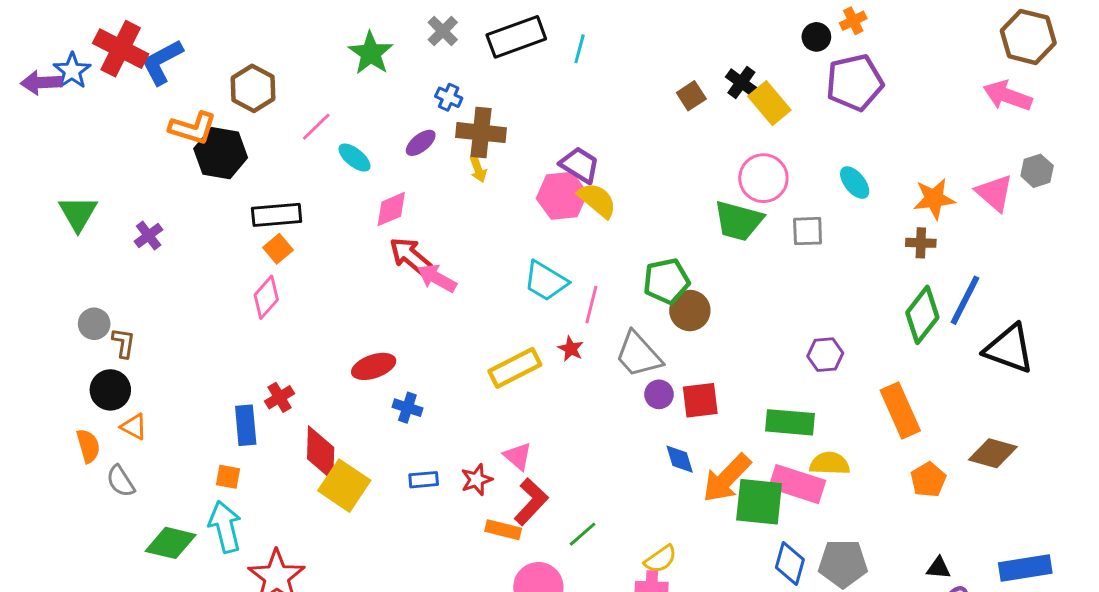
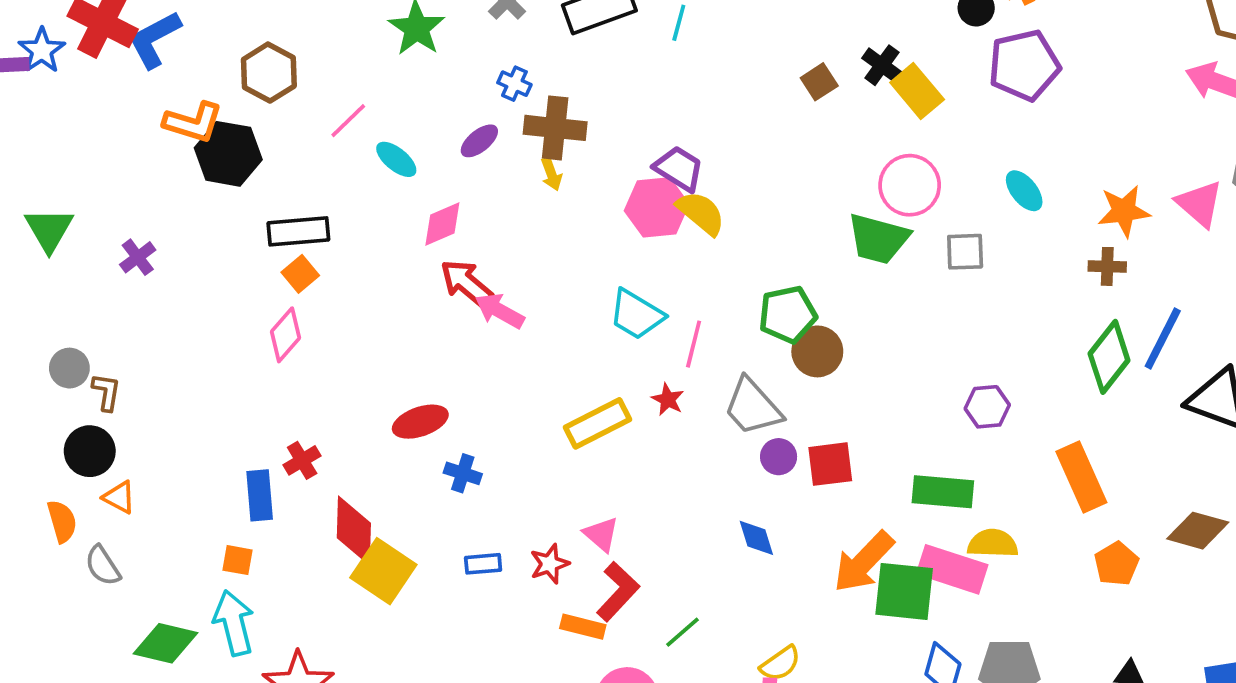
blue diamond: (680, 459) -> (756, 538), moved

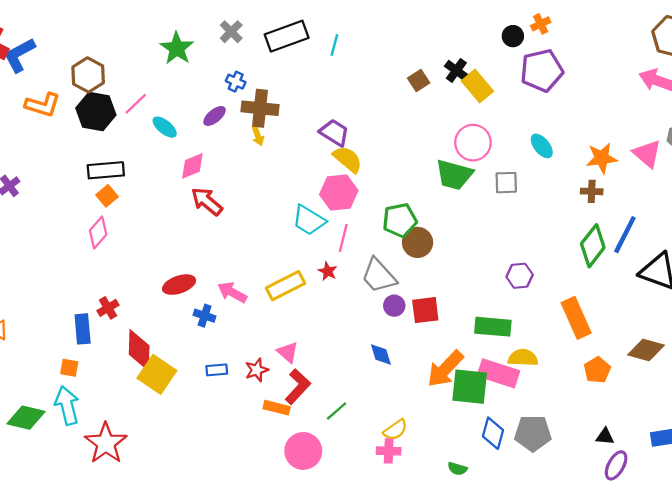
black hexagon: (228, 154) -> (96, 112), moved
pink hexagon: (657, 207) -> (339, 193), moved
pink arrow: (500, 311) -> (232, 292), moved

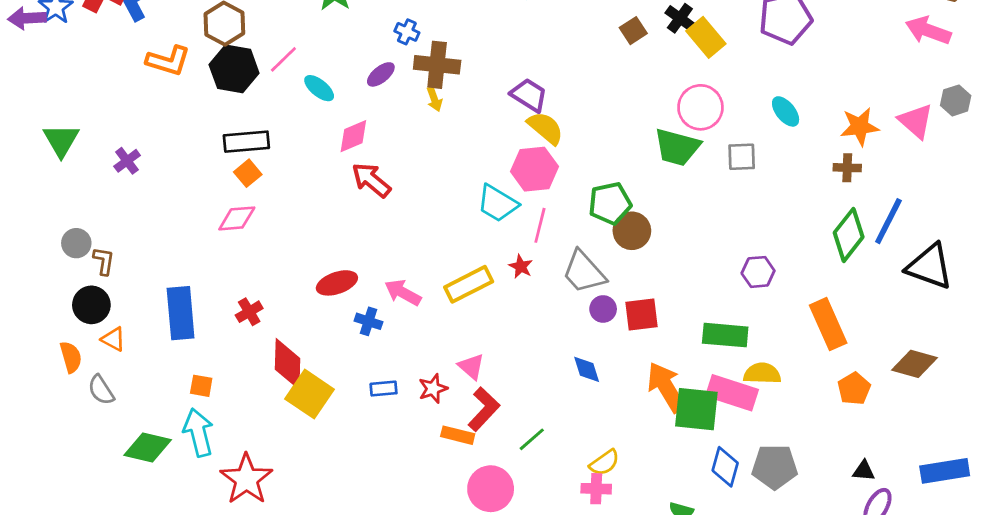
pink diamond: (98, 232) -> (237, 218), turned 44
blue rectangle: (83, 329) -> (181, 313), moved, size x1.4
orange arrow: (445, 369) -> (666, 387), turned 105

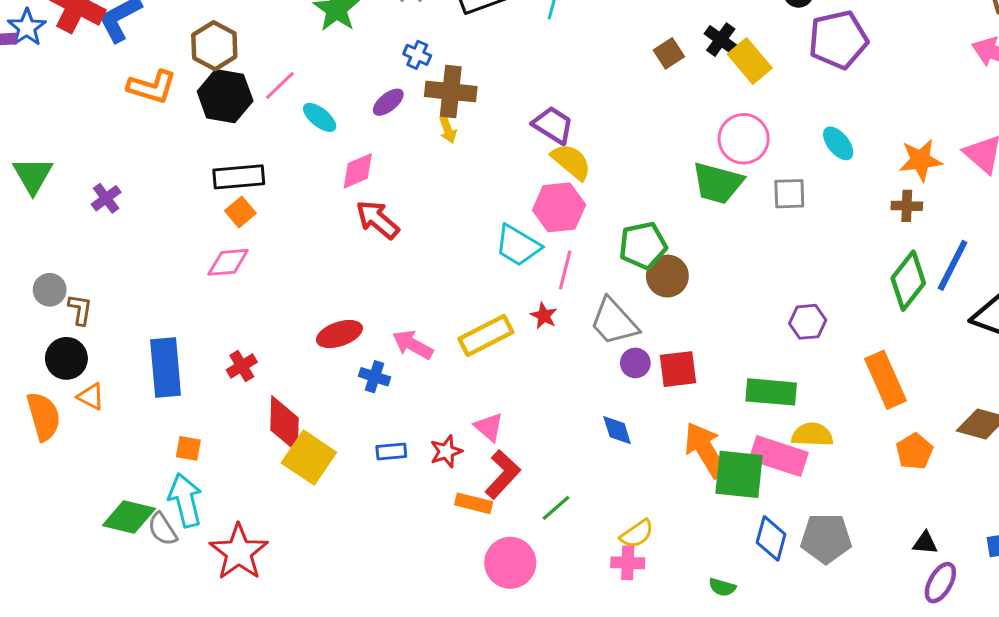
orange semicircle: (71, 357) -> (44, 416), size x1.4
gray semicircle: (101, 390) -> (163, 529), moved

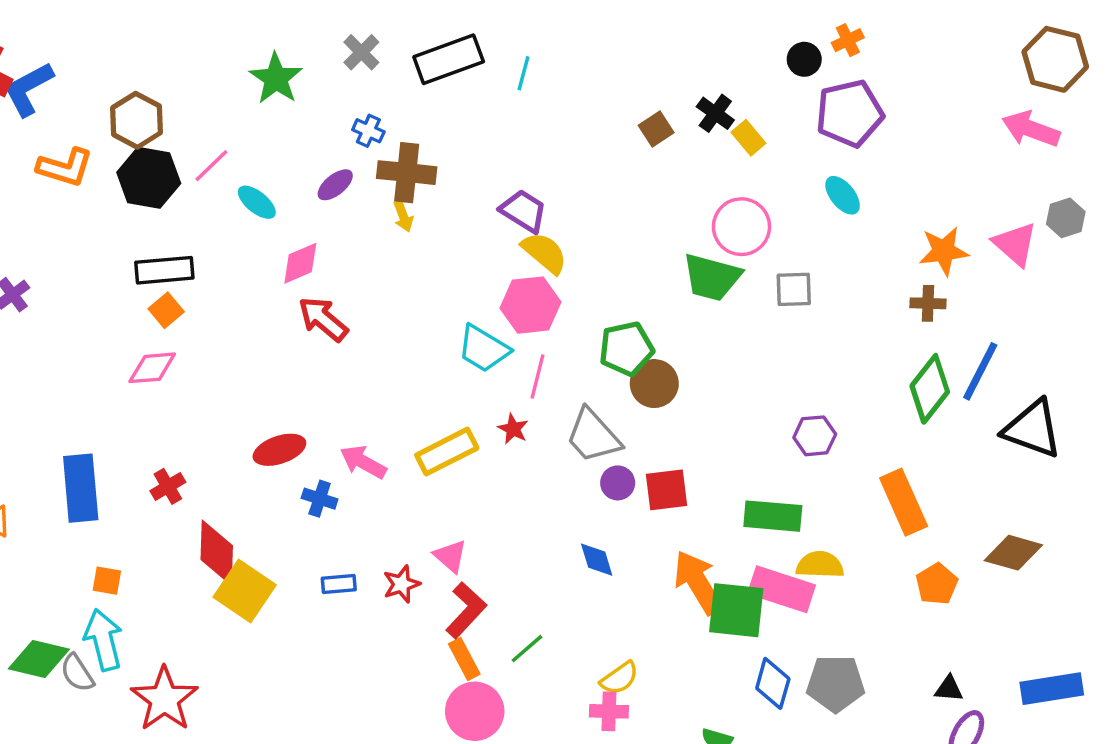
yellow rectangle: (750, 61) -> (748, 138), size x0.7
cyan ellipse: (838, 143) -> (843, 195), moved
orange rectangle: (474, 503) -> (464, 659), moved, turned 48

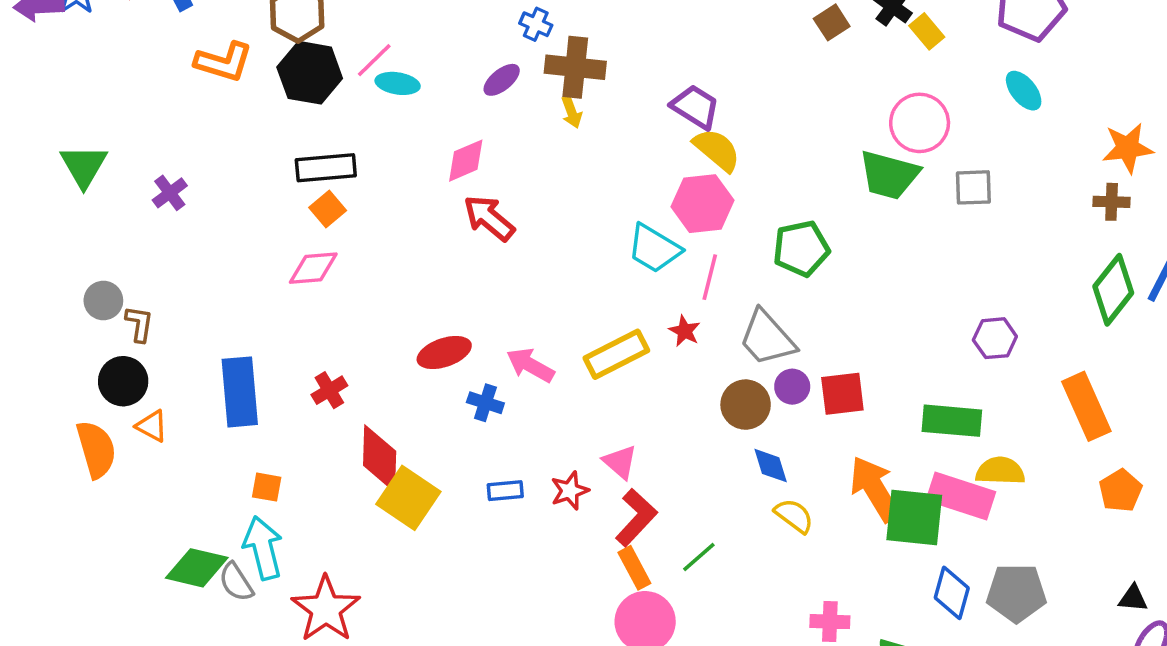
cyan ellipse: (257, 202) -> (398, 83), moved, turned -30
brown circle: (654, 384) -> (746, 405), moved
yellow semicircle: (619, 678) -> (794, 516), moved, turned -108
pink cross: (609, 711) -> (830, 622), moved

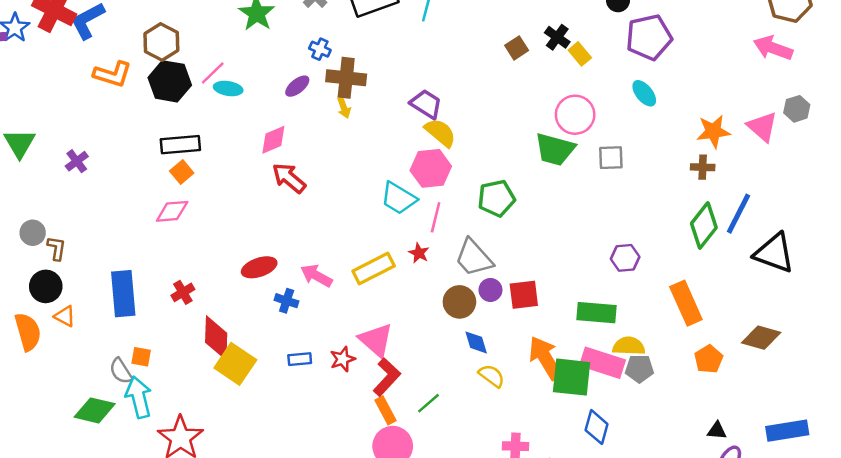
pink triangle: (620, 462) -> (376, 340), size x1.5
gray semicircle: (236, 582) -> (121, 371), moved
gray pentagon: (1016, 593) -> (639, 369), moved, size x0.7

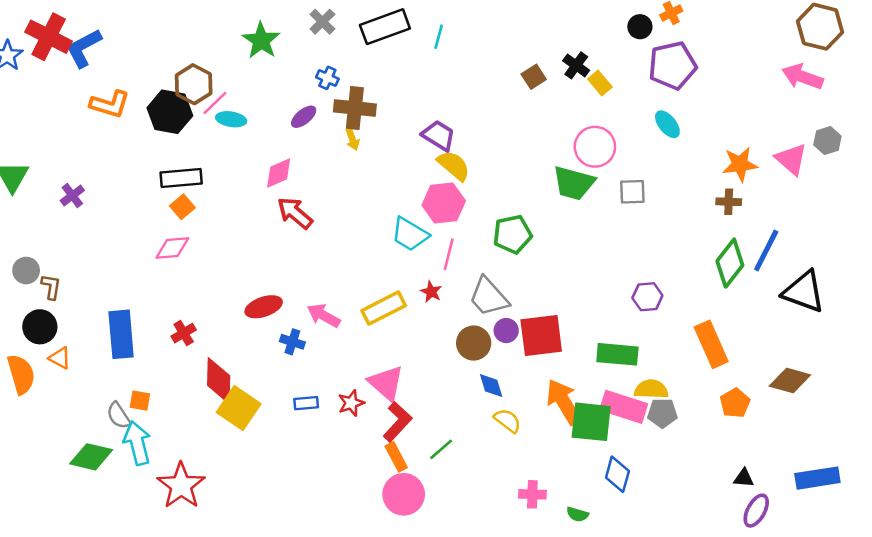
brown hexagon: (161, 42) -> (194, 84), moved
red square: (524, 295) -> (541, 336), size x1.4

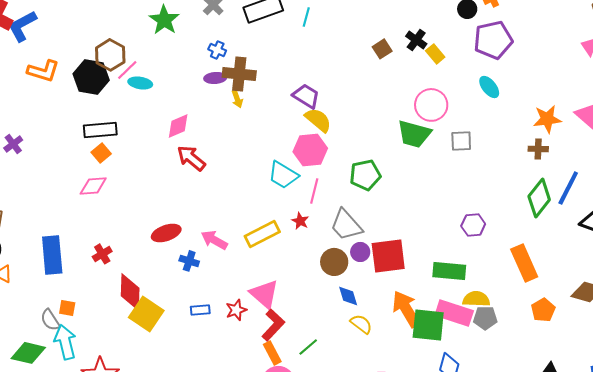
purple ellipse: (304, 117) -> (215, 78), moved, turned 35

